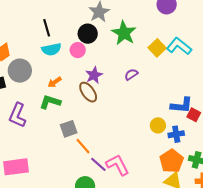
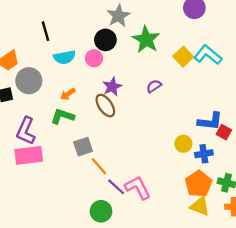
black line: (47, 28) -> (46, 31), moved
pink rectangle: (16, 167) -> (29, 155), moved

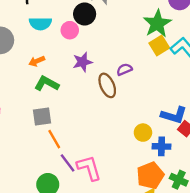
green star: (146, 40) -> (157, 24), moved
brown ellipse: (105, 106) -> (107, 85), moved
green L-shape: (62, 116) -> (47, 84), moved

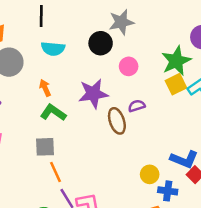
pink circle: (70, 30) -> (129, 66), moved
orange arrow: (37, 61) -> (45, 88), turned 84
purple star: (82, 62) -> (93, 94), size x1.4

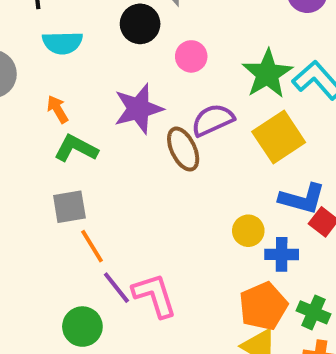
green star: (176, 61) -> (267, 74), moved
yellow square: (176, 84) -> (279, 137), moved, size x1.4
purple semicircle: (137, 106) -> (213, 120), size x1.5

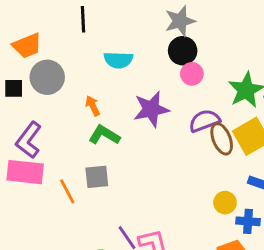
black circle: (140, 24) -> (183, 51), moved
cyan semicircle: (62, 43) -> (118, 60), moved
brown ellipse: (183, 149) -> (222, 139), moved
orange line: (92, 246) -> (67, 191), moved

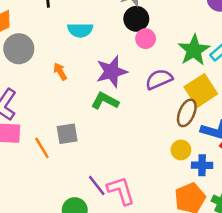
green L-shape: (104, 135) -> (105, 101), moved
brown ellipse: (222, 139) -> (187, 113), moved, turned 48

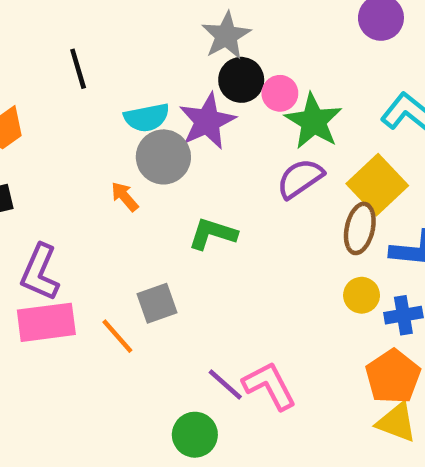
pink circle: (146, 39) -> (280, 93), moved
gray circle: (19, 49) -> (163, 157), moved
green star: (194, 50) -> (314, 121), moved
purple star: (112, 72) -> (207, 121), moved

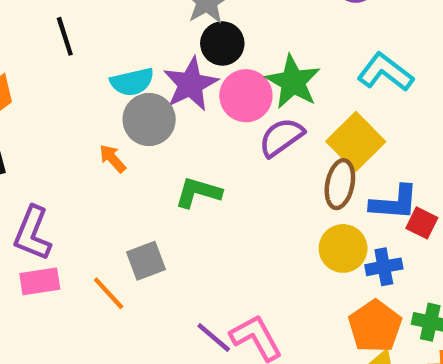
pink circle: (280, 93) -> (246, 96), moved, size x1.5
yellow circle: (362, 295) -> (343, 248), size x1.4
pink rectangle: (46, 322) -> (40, 281), size x0.7

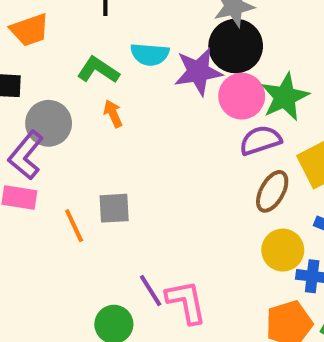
black circle: (222, 43) -> (236, 46), size x1.4
gray circle: (149, 119) -> (49, 123), moved
brown ellipse: (340, 184) -> (272, 191), moved
green L-shape: (198, 192) -> (98, 70), moved

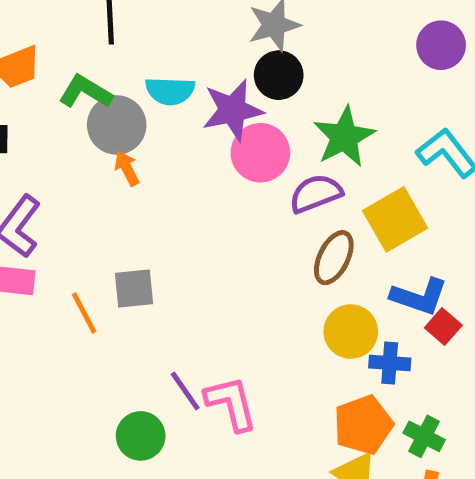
black circle: (236, 46) -> (279, 75), size x0.7
green L-shape: (98, 70) -> (85, 92), moved
pink circle: (242, 96) -> (260, 153), moved
gray circle: (49, 123) -> (117, 125), moved

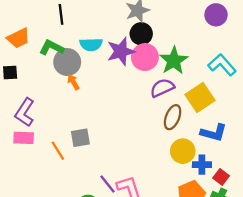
pink circle: (260, 153) -> (145, 57), moved
red square: (443, 327) -> (221, 177), moved

